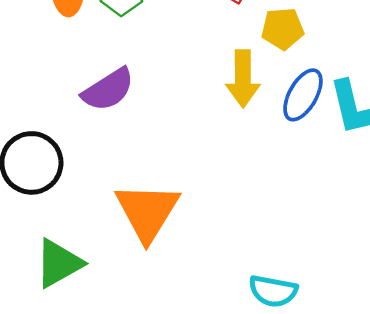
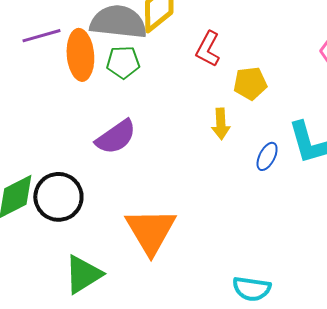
yellow arrow: (243, 79) -> (221, 124), size x0.7
blue ellipse: (303, 95) -> (267, 156), moved, size x0.7

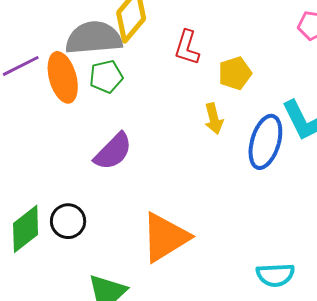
blue ellipse: (267, 156) -> (265, 142), size x1.8
black circle: (58, 197) -> (68, 221), size x0.7
orange triangle: (151, 231) -> (165, 237), turned 40

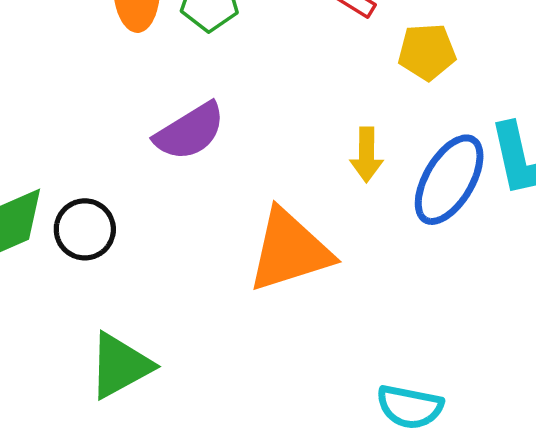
yellow arrow: (214, 119) -> (367, 155), moved
orange triangle: (165, 237) -> (290, 251), moved

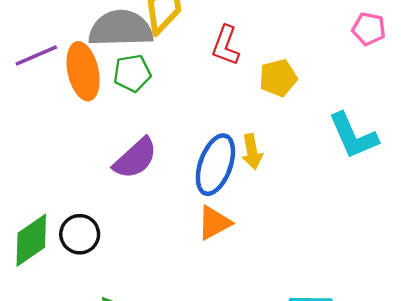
blue ellipse: (449, 180) -> (215, 165), moved
orange triangle: (290, 251) -> (214, 223), size x0.6

